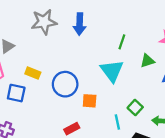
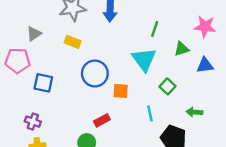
yellow rectangle: (33, 73) -> (73, 42), moved
green square: (135, 108) -> (167, 86), moved

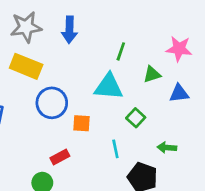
yellow rectangle: (73, 42) -> (26, 66), size x1.6
cyan triangle: (144, 59) -> (109, 87), turned -48

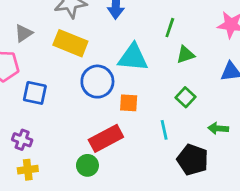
green triangle: (152, 74) -> (185, 55), moved
cyan triangle: (109, 87) -> (133, 57), moved
red rectangle: (60, 157) -> (106, 138), size x1.6

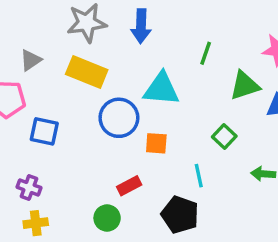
green triangle: (185, 55) -> (245, 86), moved, size x1.4
red rectangle: (106, 138) -> (129, 186), size x0.6
black pentagon: (193, 160) -> (180, 215), moved

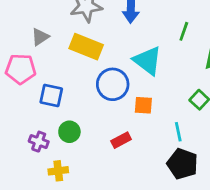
cyan triangle: (161, 89) -> (148, 61), turned 32
black pentagon: (180, 215) -> (182, 164), moved
green circle: (107, 218) -> (69, 132), moved
yellow cross: (36, 223) -> (58, 171), moved

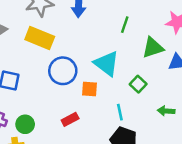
cyan triangle: (148, 61) -> (107, 64), moved
green circle: (69, 132) -> (25, 124), moved

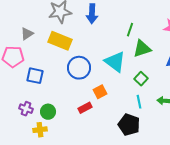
green triangle: (153, 48) -> (142, 49), moved
orange square: (90, 89) -> (100, 92), moved, turned -32
cyan line: (120, 112) -> (139, 102), moved

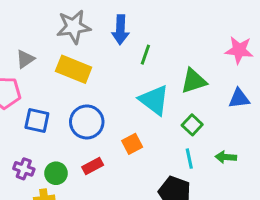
green line: (130, 30) -> (145, 55), moved
blue circle: (79, 68) -> (87, 122), moved
red rectangle: (85, 108) -> (93, 166), moved

